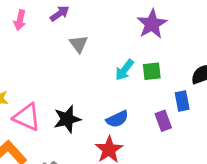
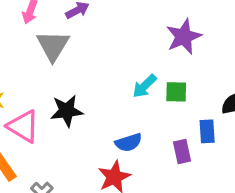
gray triangle: (79, 44) -> (53, 46), moved, size x1.5
black star: (67, 119) -> (67, 111), moved

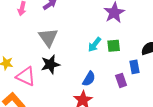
gray triangle: (53, 46) -> (48, 37), moved
blue semicircle: (129, 142) -> (89, 79), turned -35

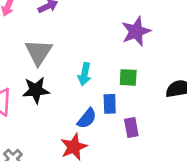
cyan arrow: (95, 45) -> (85, 74), moved, turned -35
blue rectangle: (135, 67) -> (110, 104), moved

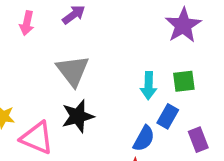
cyan arrow: (85, 74) -> (149, 86), moved
blue rectangle: (110, 104) -> (168, 116), turned 42

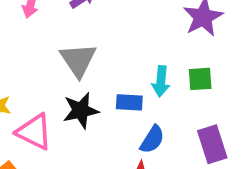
blue rectangle: (168, 116) -> (129, 102), moved, turned 60
purple rectangle: (198, 140) -> (212, 144), size x1.4

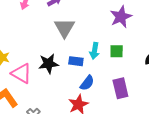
gray triangle: (78, 60) -> (64, 28), moved

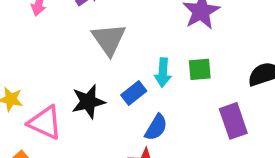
blue rectangle: (76, 61) -> (134, 93), turned -40
purple rectangle: (120, 88) -> (233, 121), moved

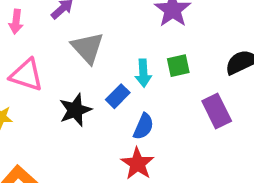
pink triangle: (45, 123) -> (27, 75), moved

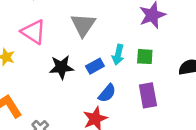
purple rectangle: (217, 111) -> (148, 95), moved

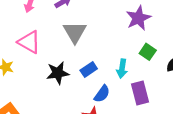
cyan arrow: (118, 55) -> (122, 69), moved
green square: (145, 57) -> (148, 52), moved, turned 35

